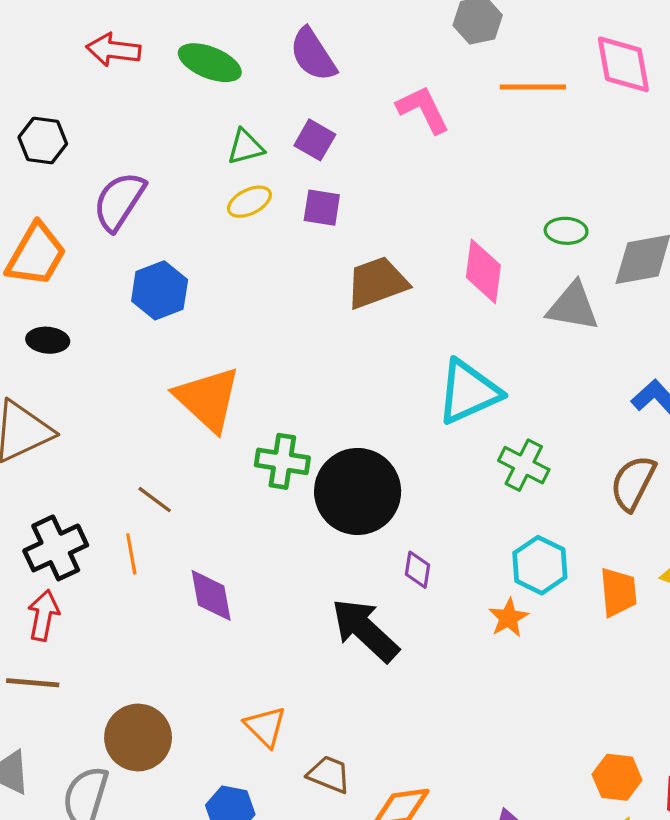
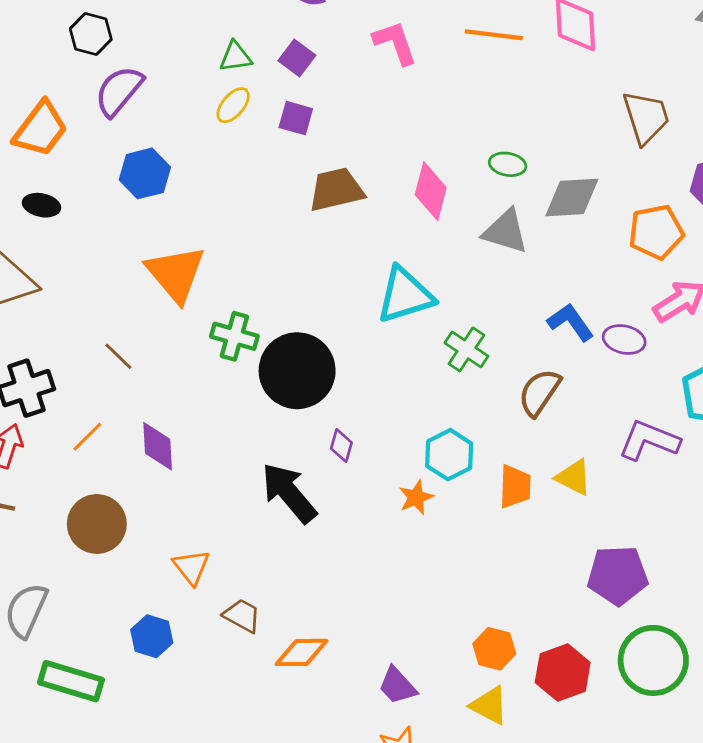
black hexagon: (43, 141) -> (91, 34), moved
yellow ellipse: (249, 202) -> (233, 105), turned -30
green cross: (524, 465) -> (466, 349), moved
orange line: (131, 554) -> (87, 437), moved, turned 48
brown circle: (138, 738) -> (97, 524), moved

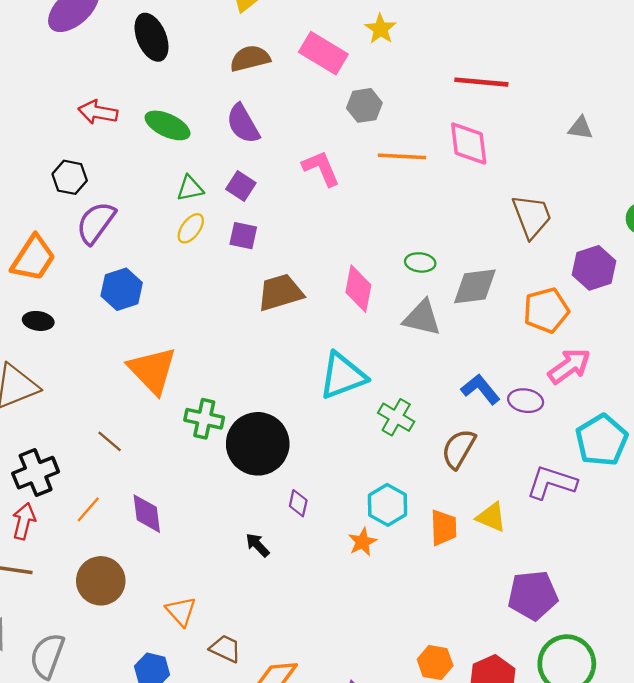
black arrow: (289, 493) -> (258, 545), size x0.5

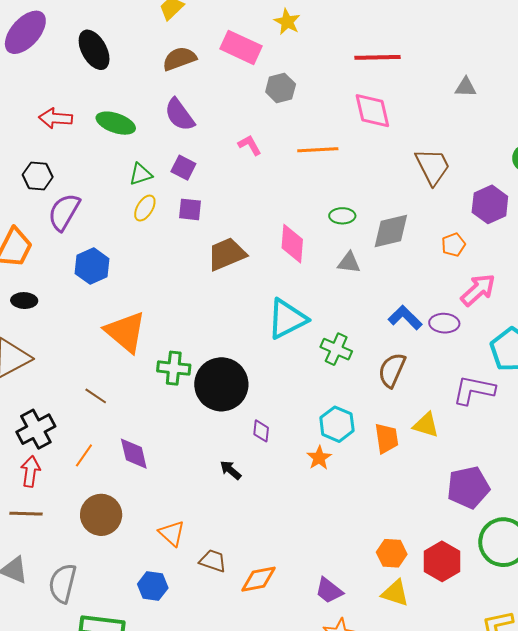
orange line: (402, 156) -> (318, 150), moved
pink L-shape: (321, 168) -> (250, 145), size x0.7
orange pentagon: (546, 310) -> (453, 245), size x0.6
gray triangle: (422, 318) -> (349, 263), size x0.7

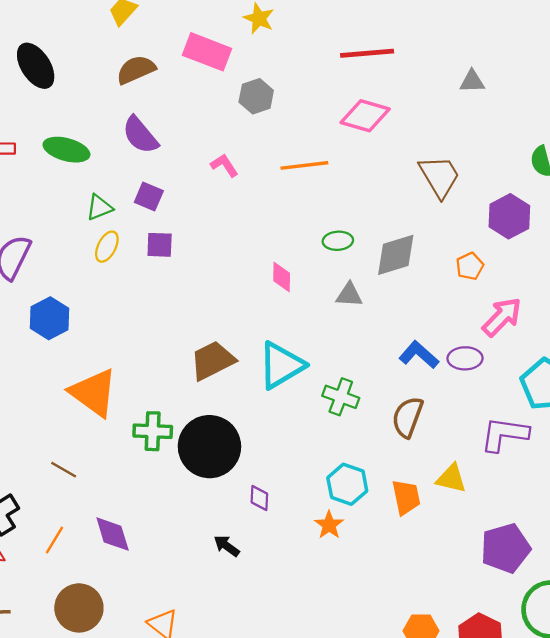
pink diamond: (372, 111) -> (365, 116), turned -57
pink diamond: (292, 244) -> (282, 277), size x0.7
brown trapezoid: (227, 254) -> (212, 360), moved

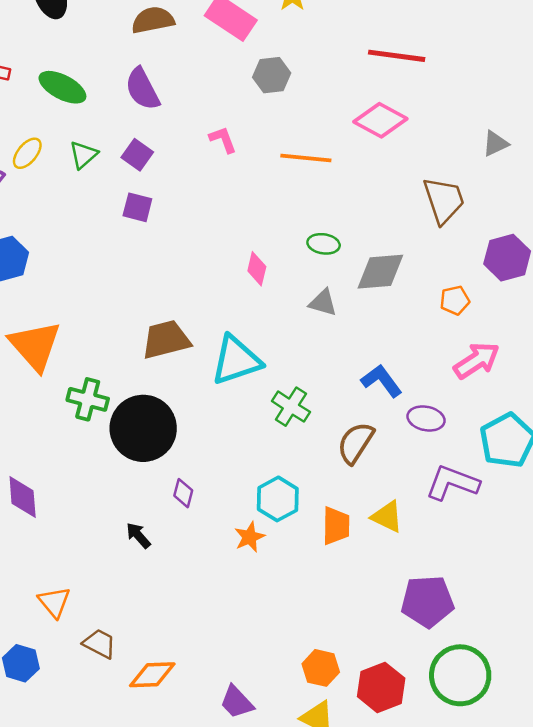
gray triangle: (472, 81) -> (495, 144), moved, turned -36
green triangle: (99, 207) -> (83, 155), turned -32
yellow ellipse: (107, 247) -> (27, 153), moved
purple ellipse: (465, 358) -> (426, 418), moved

